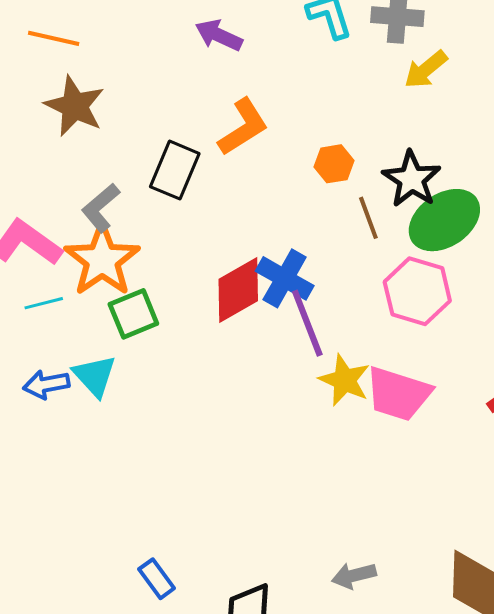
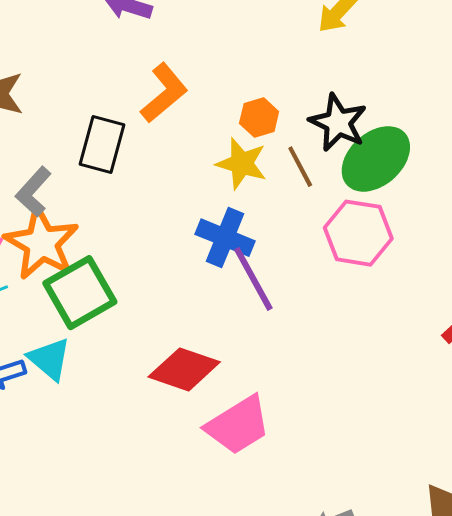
red diamond: (238, 290) -> (184, 369), moved, turned 56
green square: (133, 314) -> (80, 293), size x1.4
yellow star: (345, 380) -> (242, 164), moved
pink trapezoid: (398, 394) -> (238, 425), moved, turned -42

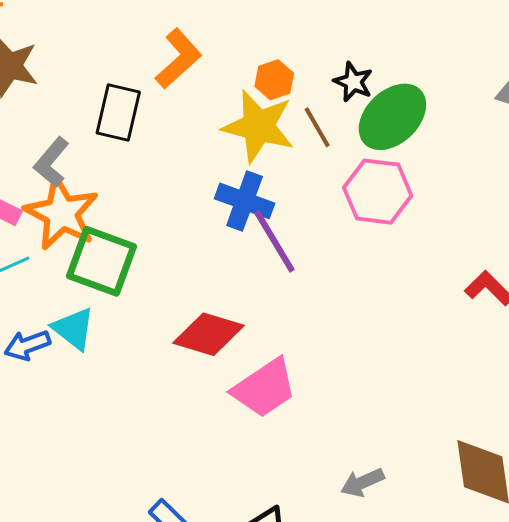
black star: (338, 123) -> (353, 82), size x0.7
yellow star: (242, 164) -> (258, 126), size x1.4
green square: (80, 293) -> (102, 261), turned -38

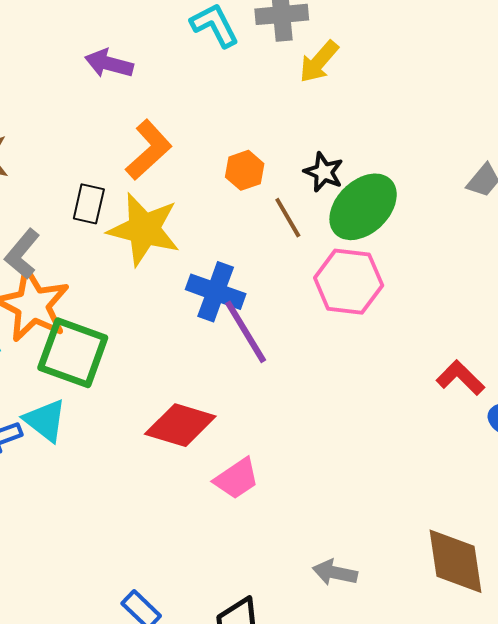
black rectangle: (118, 112) -> (89, 204), size x0.7
yellow star: (258, 126) -> (144, 229), moved
pink trapezoid: (264, 388) -> (237, 479), size x0.7
gray arrow: (362, 482) -> (335, 573), turned 36

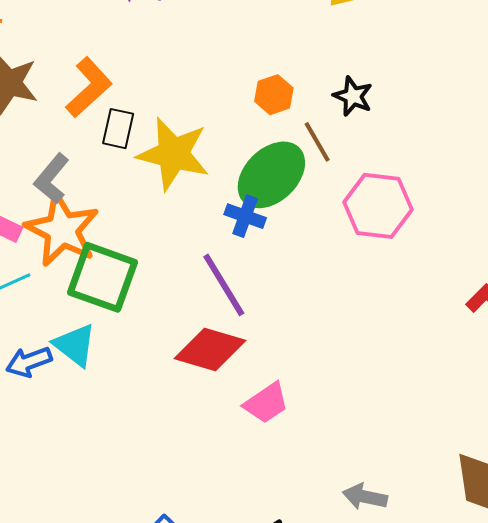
orange L-shape: (149, 150) -> (89, 87), moved
green ellipse: (363, 207) -> (271, 175), moved
blue cross: (216, 292) -> (245, 216), size x0.7
purple line: (246, 332) -> (224, 285), moved

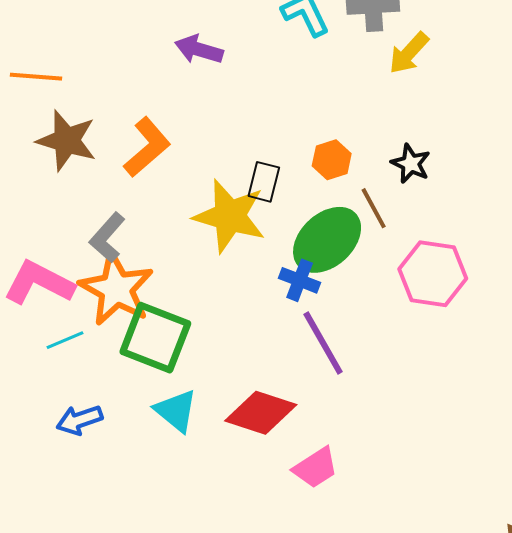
black rectangle: (118, 129) -> (264, 182), moved
purple line: (224, 285) -> (323, 343), moved
cyan triangle: (75, 345) -> (176, 411), moved

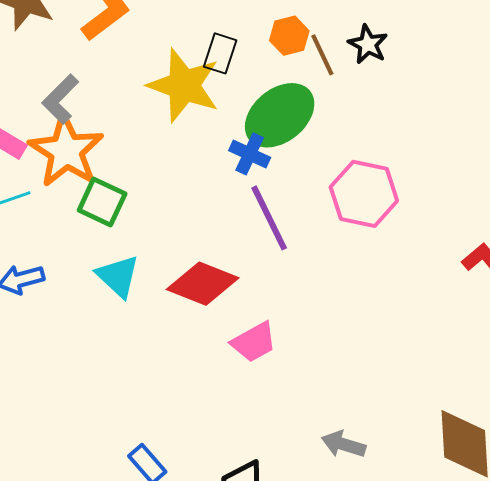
brown line: (374, 208) -> (322, 55), moved
pink hexagon: (433, 274) -> (364, 194), moved
green square: (155, 338) -> (102, 202), size x0.7

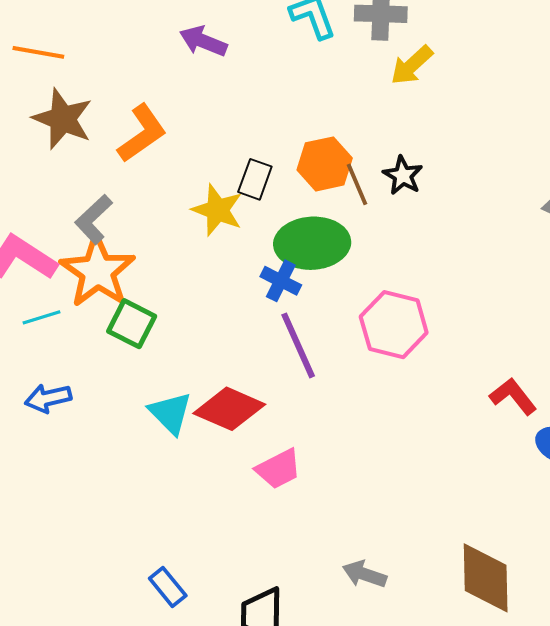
orange hexagon: (289, 36) -> (325, 164), size x1.4
yellow star: (184, 85) -> (217, 210), size x0.7
green ellipse: (280, 115) -> (312, 243), turned 34
cyan triangle: (118, 276) -> (170, 413), moved

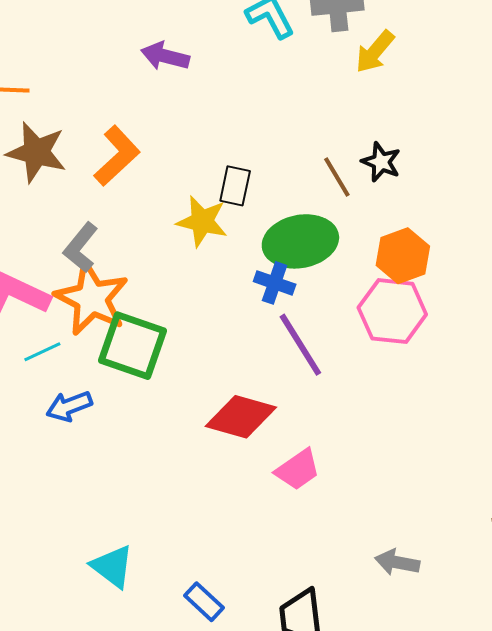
orange hexagon: (325, 164) -> (403, 256), moved
green square: (132, 324) -> (133, 346), size x1.4
blue arrow: (48, 398) -> (69, 406), moved
cyan triangle: (170, 413) -> (112, 566), moved

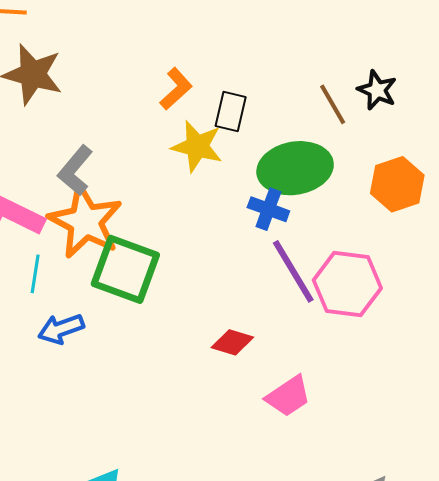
orange L-shape: (117, 156) -> (176, 89), moved, size x0.7
pink hexagon: (392, 311) -> (347, 284), moved
cyan line: (42, 352) -> (35, 274), turned -57
red diamond: (241, 417) -> (232, 342), size x0.6

